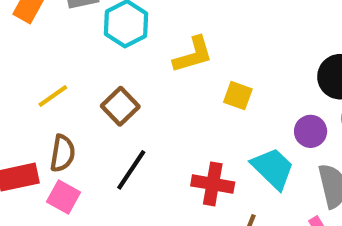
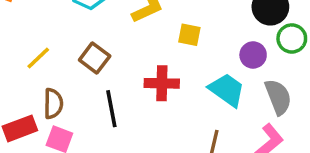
black line: (131, 170) -> (111, 109), turned -36
red cross: (213, 184) -> (162, 83), moved

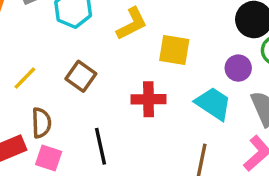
yellow square: (189, 35) -> (174, 50), size x1.4
black line: (111, 109) -> (101, 146), moved

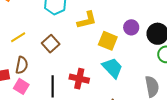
purple circle: (238, 68) -> (131, 27), moved
red cross: (148, 99) -> (79, 79), moved
cyan trapezoid: (213, 104) -> (112, 68), moved

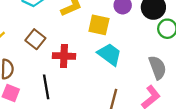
red cross: (79, 79) -> (64, 56), moved

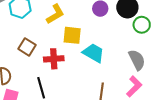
yellow square: (99, 25) -> (72, 35), moved

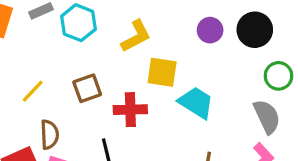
green circle: (142, 25) -> (278, 76), moved
brown square: (27, 47) -> (87, 88), turned 36

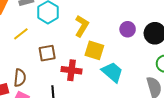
yellow L-shape: (136, 36) -> (82, 26), turned -40
yellow line: (33, 91) -> (21, 34), moved

